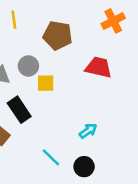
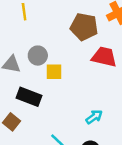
brown pentagon: (58, 36) -> (84, 27), moved
black rectangle: (19, 110) -> (29, 97), turned -35

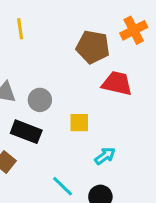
gray circle: (38, 56) -> (40, 100), moved
yellow square: (54, 72) -> (79, 123), moved

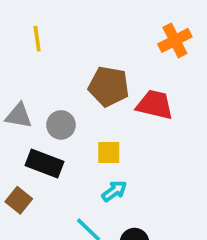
brown pentagon: (93, 47) -> (109, 86), moved
cyan arrow: (105, 156) -> (114, 191), moved

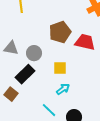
brown pentagon: (109, 86) -> (60, 32), turned -30
black rectangle: (44, 164) -> (25, 74), turned -66

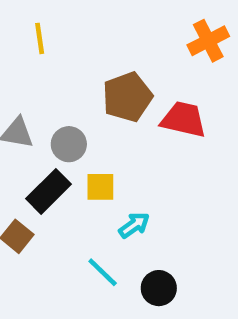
yellow square: (60, 68) -> (100, 187), moved

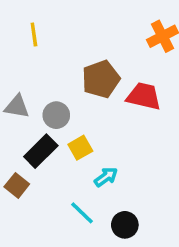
yellow square: (100, 187) -> (80, 148), turned -30

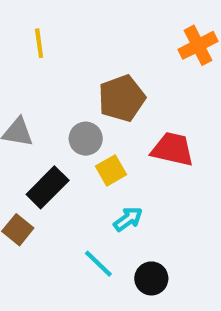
red trapezoid: (144, 96) -> (173, 149), moved
gray circle: (56, 115) -> (86, 139), moved
yellow square: (80, 148) -> (111, 170), moved

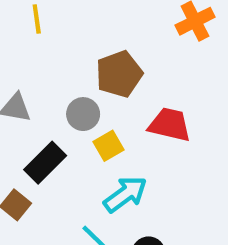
cyan arrow: (128, 219) -> (125, 194), size x1.5

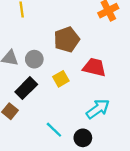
gray circle: (83, 114) -> (34, 59), moved
cyan arrow: (125, 194) -> (98, 109), moved

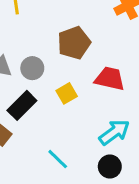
black circle: (83, 138) -> (110, 167), moved

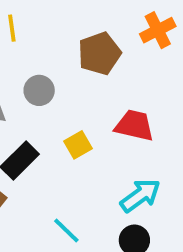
brown pentagon: (74, 43) -> (99, 53), moved
gray circle: (32, 68) -> (39, 90), moved

